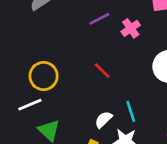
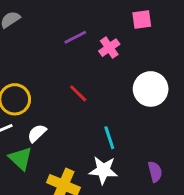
white semicircle: (103, 120) -> (37, 133), moved

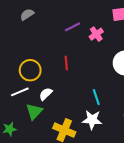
red line: (78, 93) -> (66, 63), moved, turned 40
green triangle: (21, 158) -> (34, 112), turned 30

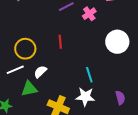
green triangle: (34, 112) -> (29, 89), turned 36

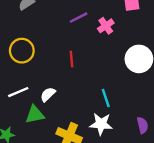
yellow circle: (25, 49) -> (22, 51), moved

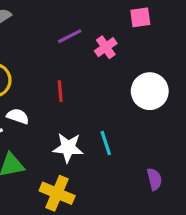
white semicircle: (48, 94) -> (18, 116), moved, turned 63
white star: (101, 124) -> (68, 148), moved

